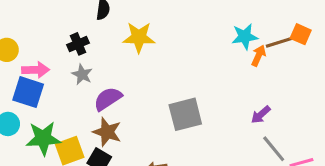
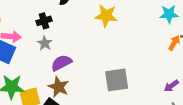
yellow star: (139, 37) -> (106, 16), moved
cyan star: (245, 37) -> (169, 14), moved

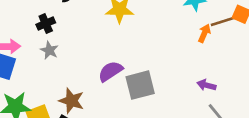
purple semicircle: (61, 63) -> (110, 71), moved
purple arrow: (171, 86) -> (206, 85), turned 56

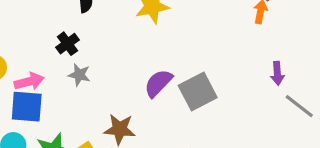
purple arrow: (206, 85) -> (277, 73), turned -96

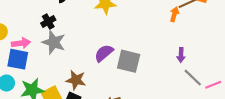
gray star: (79, 75) -> (54, 42), size x1.6
gray square: (198, 92) -> (129, 61), turned 35

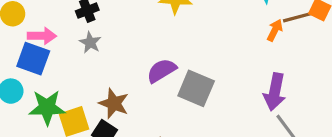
gray star: (54, 42) -> (90, 42), size x0.6
purple arrow: (181, 55) -> (275, 92), size x1.6

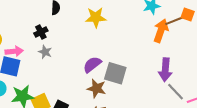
orange arrow: (275, 30) -> (161, 31), size x1.6
brown star: (114, 103) -> (96, 88), moved

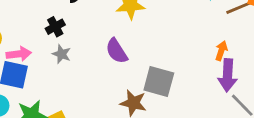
orange arrow: (161, 31) -> (221, 51), moved, size x0.6
purple semicircle: (92, 64) -> (117, 51), moved, turned -84

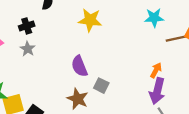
purple semicircle: (117, 51) -> (79, 66), moved
gray square: (159, 82) -> (101, 86), size x0.6

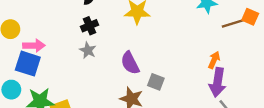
black cross: (27, 26) -> (89, 26), moved
gray star: (28, 49) -> (88, 50), moved

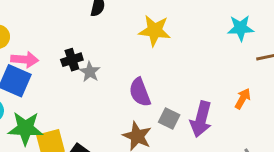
black cross: (89, 26) -> (72, 60), moved
purple arrow: (217, 82) -> (201, 119), moved

